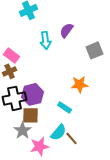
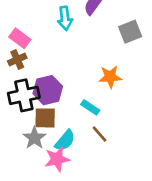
cyan semicircle: (59, 132) -> (65, 141), moved
brown line: (72, 138) -> (100, 134), moved

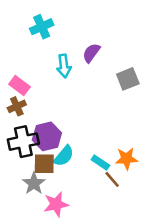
orange star: (110, 77) -> (127, 159), moved
cyan rectangle: (90, 107) -> (100, 162), moved
brown line: (100, 134) -> (112, 179), moved
cyan semicircle: (65, 141) -> (64, 156), moved

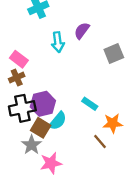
cyan rectangle: (100, 162) -> (90, 104), moved
brown square: (44, 164) -> (41, 128), turned 30

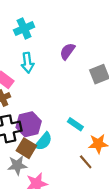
cyan arrow: (58, 42) -> (27, 63), moved
gray star: (32, 145) -> (17, 165), turned 30

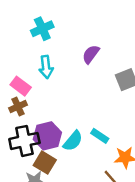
cyan semicircle: (43, 141) -> (73, 141), moved

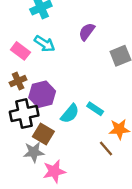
cyan arrow: (46, 67) -> (45, 44), turned -50
pink rectangle: (21, 86) -> (20, 51), moved
purple hexagon: (47, 136) -> (42, 94), moved

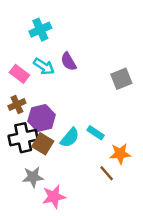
purple semicircle: (87, 32) -> (69, 62), moved, turned -66
brown square: (43, 134) -> (43, 144), moved

